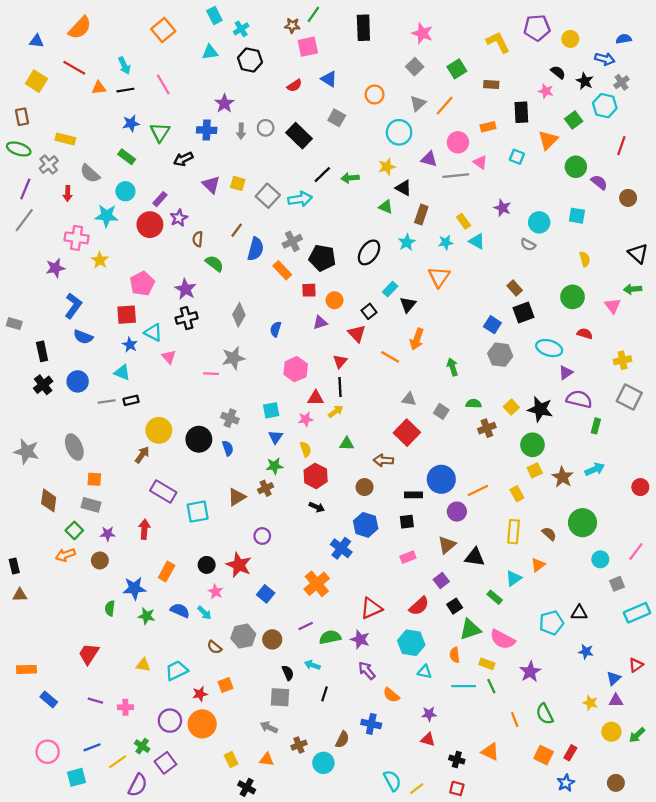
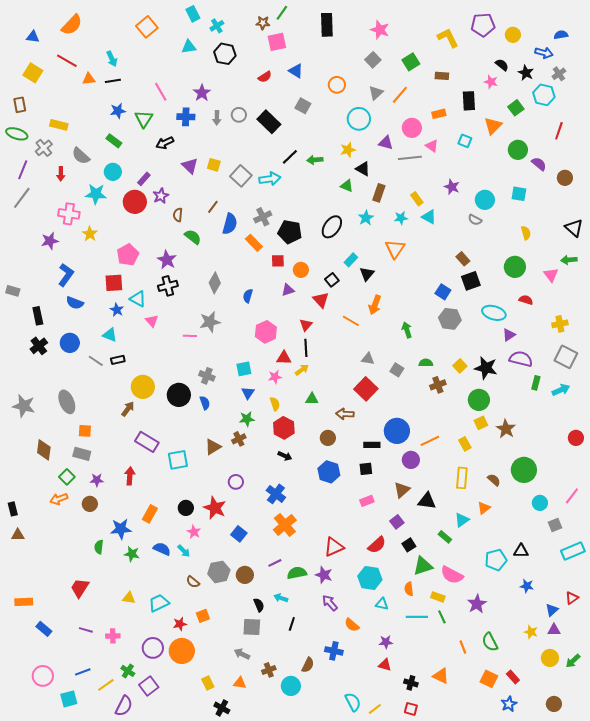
pink line: (163, 84) -> (161, 92), moved
gray line: (107, 401) -> (96, 361), turned 42
cyan arrow: (595, 469) -> (561, 390), moved
blue cross: (341, 548) -> (276, 494), moved
red rectangle: (570, 753) -> (513, 677), turned -72

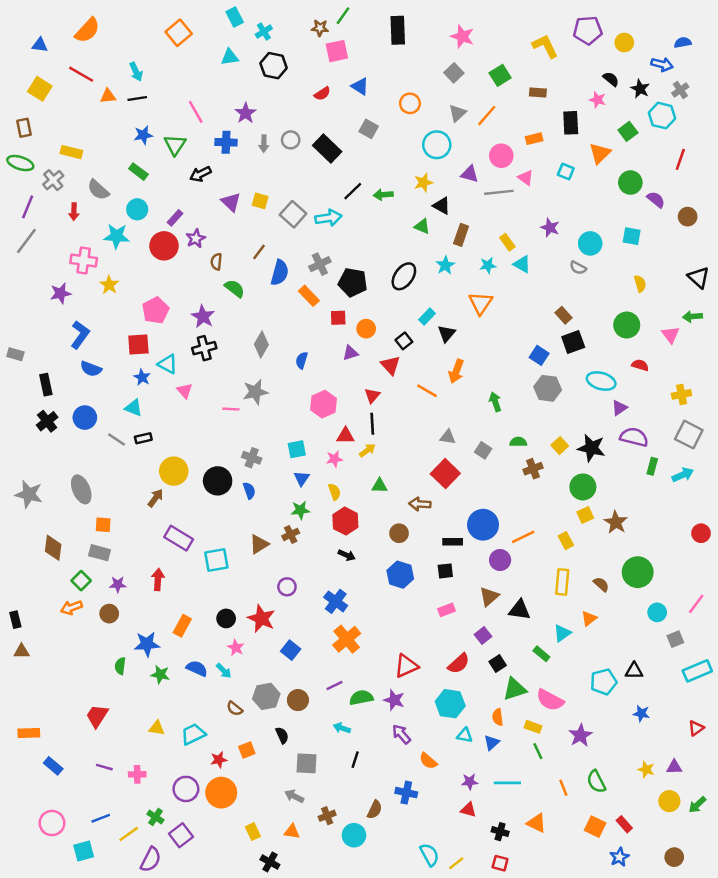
black semicircle: (259, 605) -> (282, 735), moved
blue triangle: (552, 610) -> (492, 743), moved
cyan line: (417, 617) -> (507, 783), moved

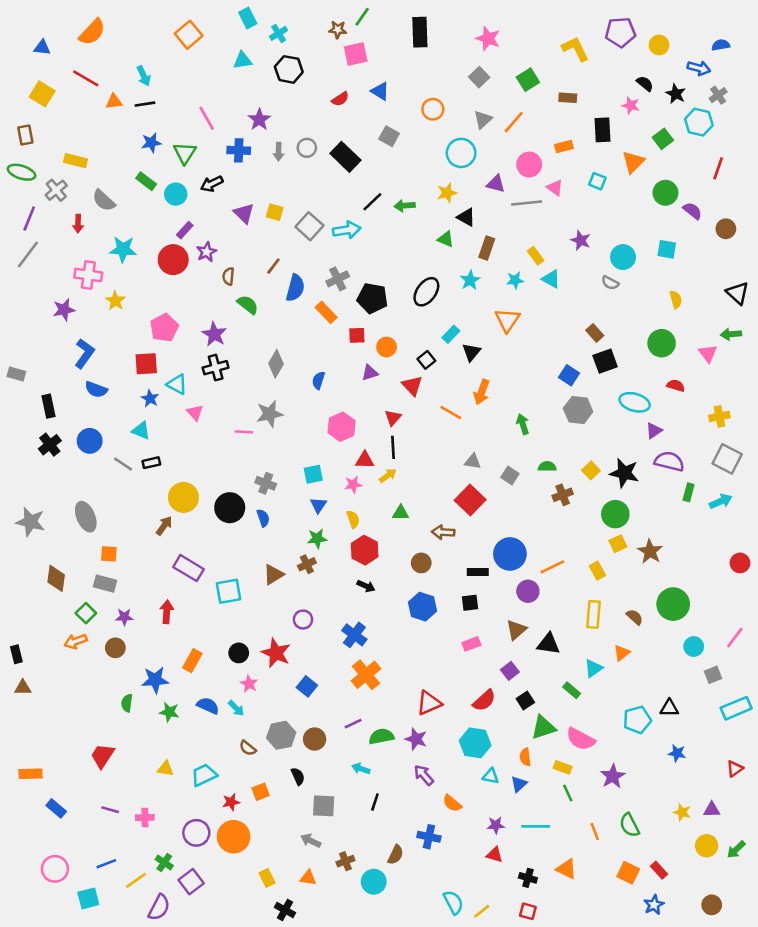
cyan circle: (137, 209) -> (176, 194), moved

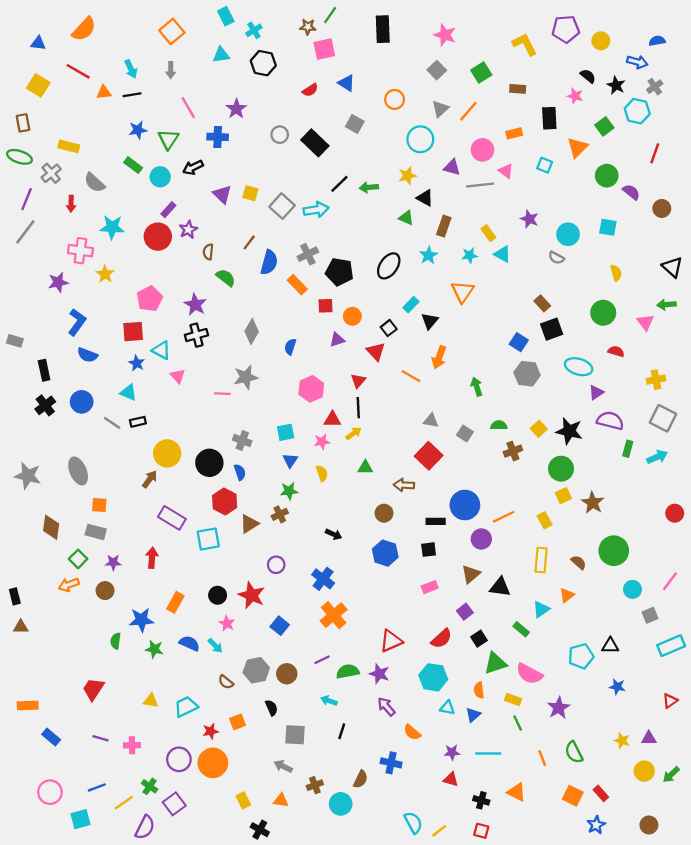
gray arrow: (279, 152) -> (171, 70), moved
red hexagon: (365, 550) -> (225, 501), moved

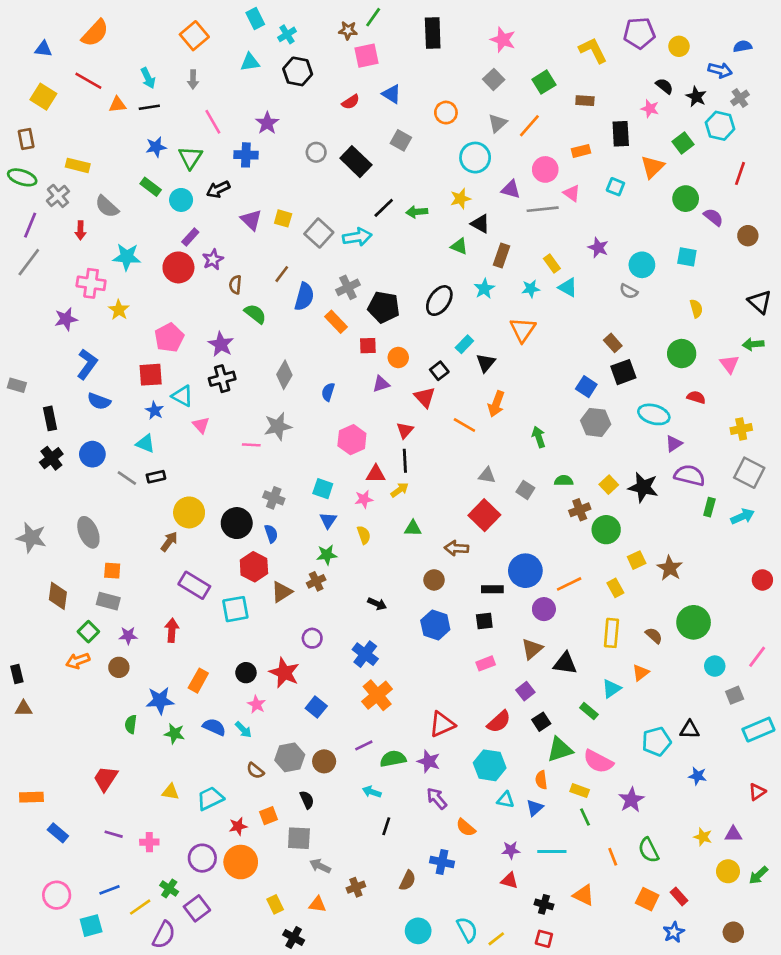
cyan square: (286, 432) -> (323, 489), turned 30
green circle: (561, 469) -> (606, 530), moved
gray square: (295, 735) -> (299, 838), moved
cyan circle: (341, 804) -> (418, 931), moved

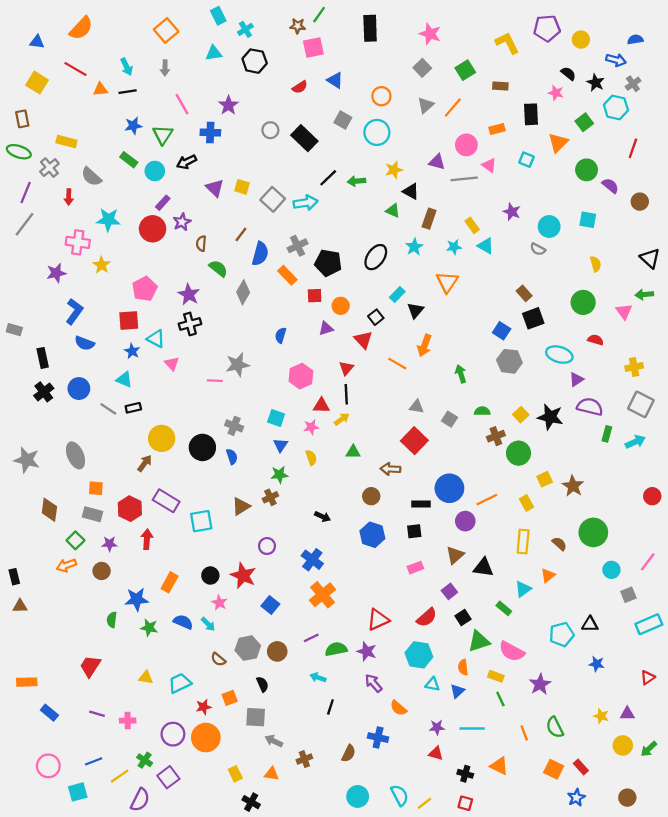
cyan circle: (475, 158) -> (377, 132), moved
gray diamond: (284, 375) -> (243, 292), moved
red hexagon: (254, 567) -> (130, 509), moved

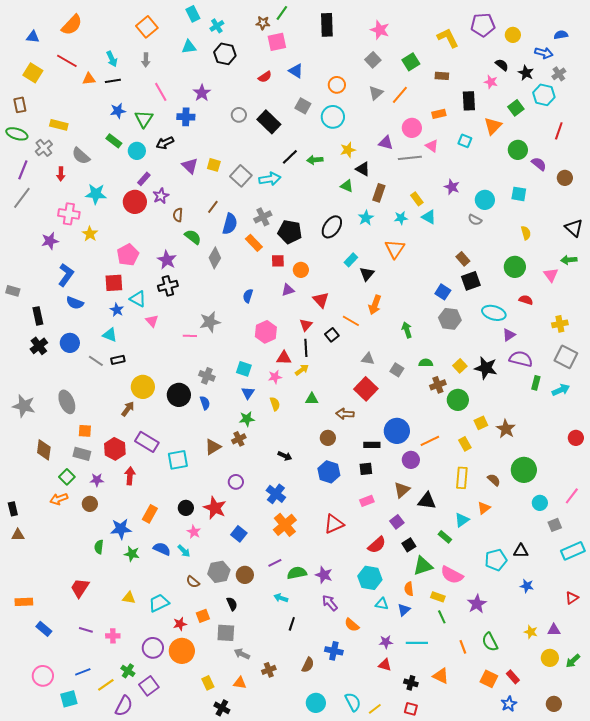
black square: (376, 317) -> (332, 335), moved
red triangle: (378, 620) -> (334, 524), moved

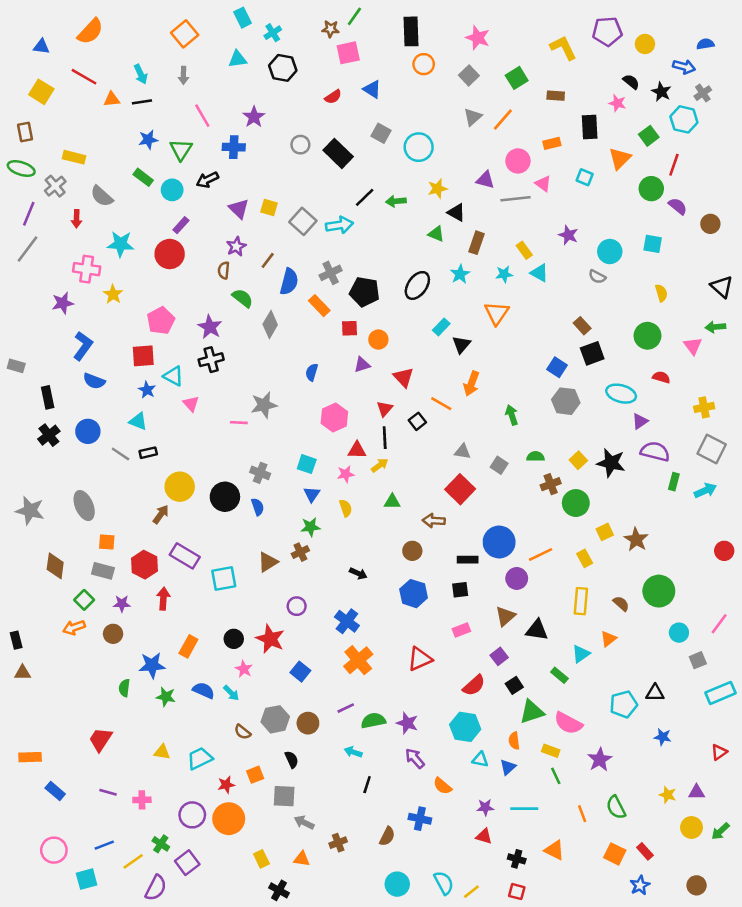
orange circle: (337, 85) -> (424, 64), moved
red line: (559, 131) -> (674, 165), moved
purple star: (161, 196) -> (236, 246), moved

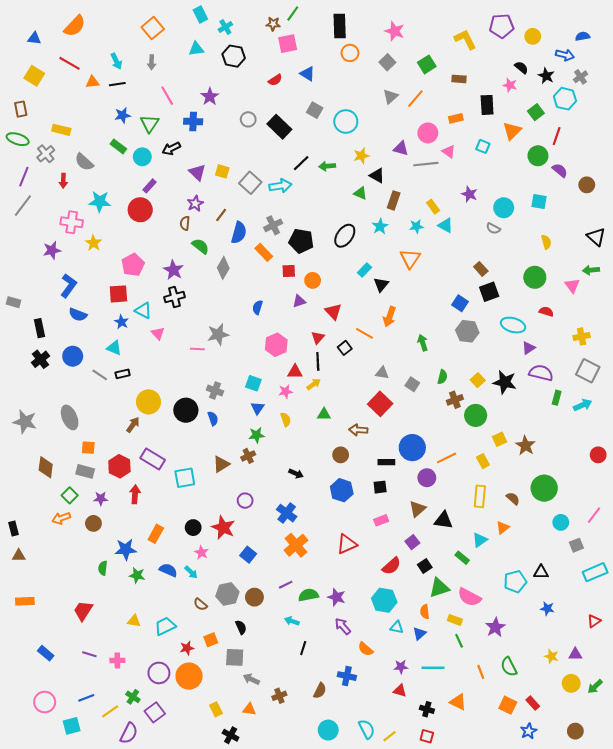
green semicircle: (536, 456) -> (442, 377), turned 104
orange rectangle: (30, 757) -> (25, 601), moved

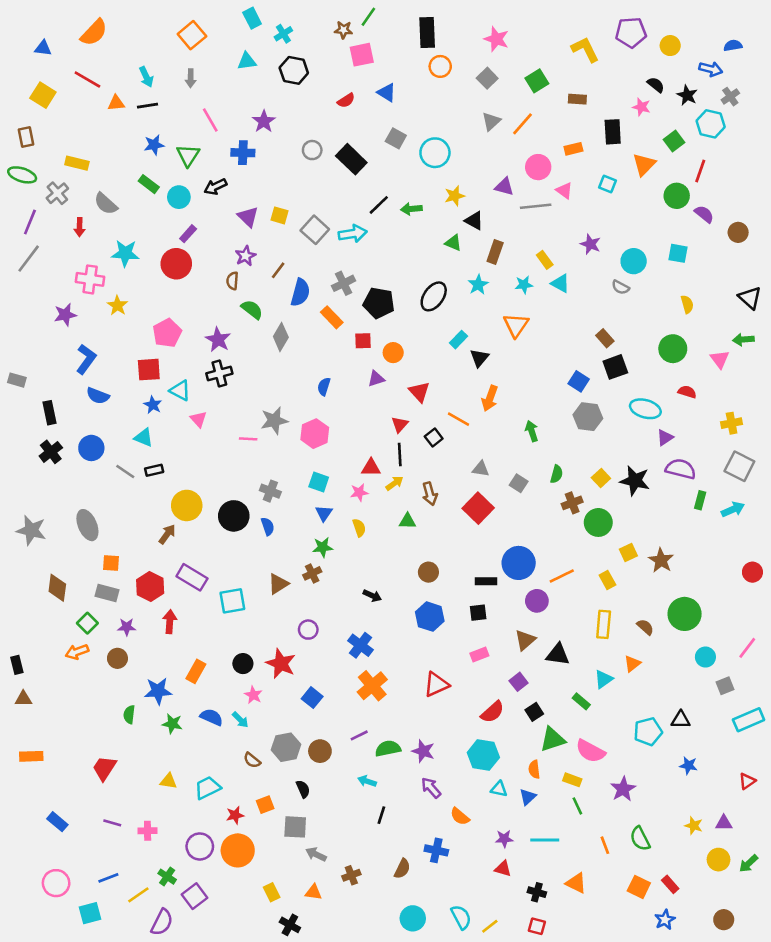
pink hexagon: (276, 345) -> (315, 434), moved
brown arrow: (358, 430) -> (430, 494), moved, turned -108

